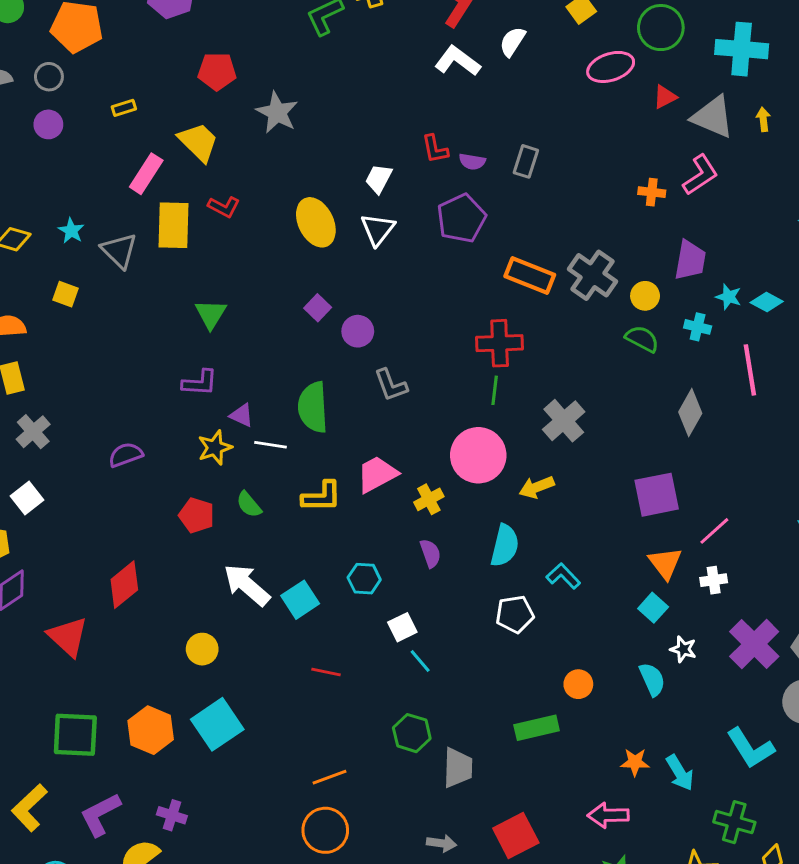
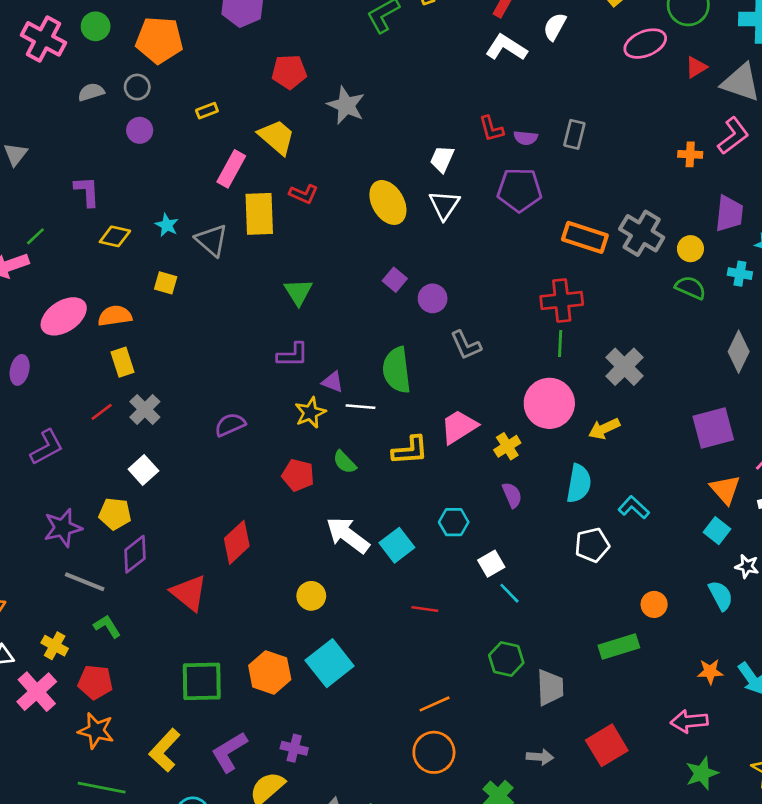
purple pentagon: (461, 218) -> (519, 190), turned 30

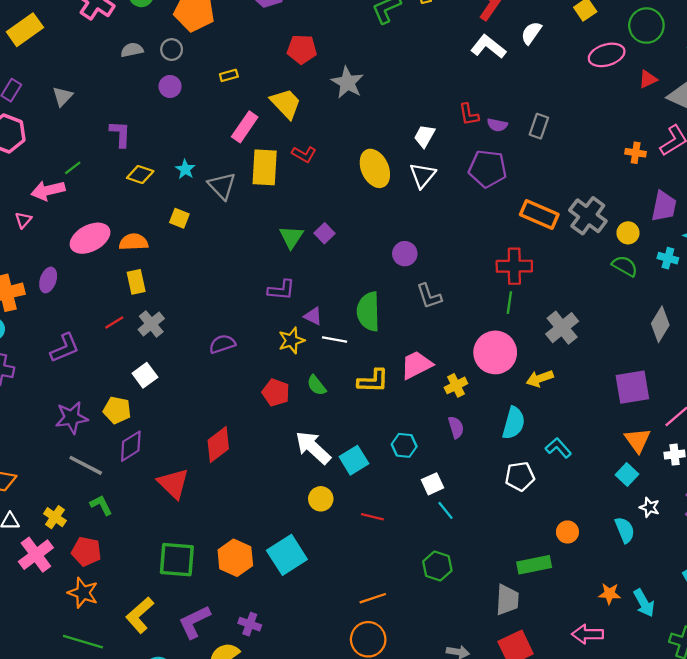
purple square: (395, 280) -> (325, 233), moved
yellow circle: (311, 596) -> (321, 499), moved
gray trapezoid: (550, 688) -> (507, 600), moved

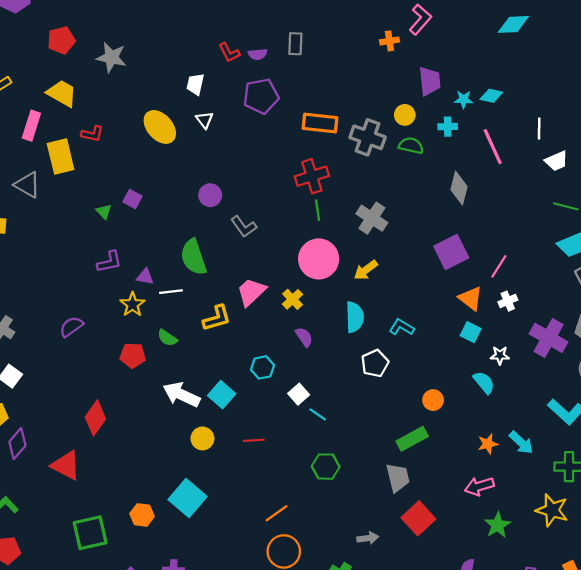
white triangle: (423, 175) -> (204, 120), size x0.7
gray cross: (588, 216) -> (368, 137), moved
green triangle: (291, 237) -> (104, 212), size x0.7
orange hexagon: (235, 558) -> (142, 515), size x0.7

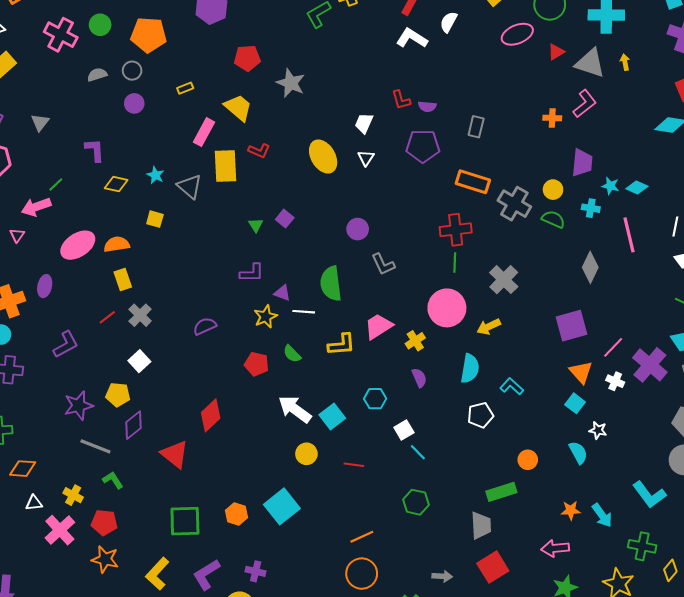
gray rectangle: (295, 44) -> (476, 127), moved
white cross: (508, 301) -> (615, 381), turned 36
purple cross: (549, 338) -> (650, 365), moved

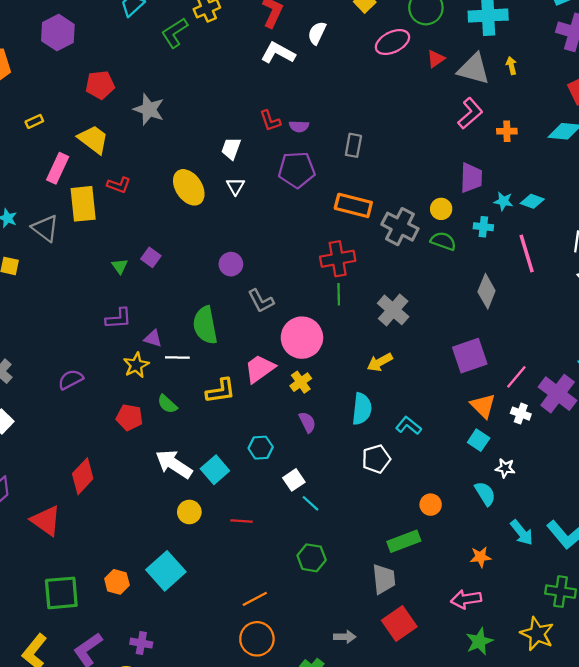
orange cross: (552, 118) -> (507, 131), moved
pink circle: (447, 308) -> (302, 338), moved
cyan arrow: (602, 515) -> (522, 533), moved

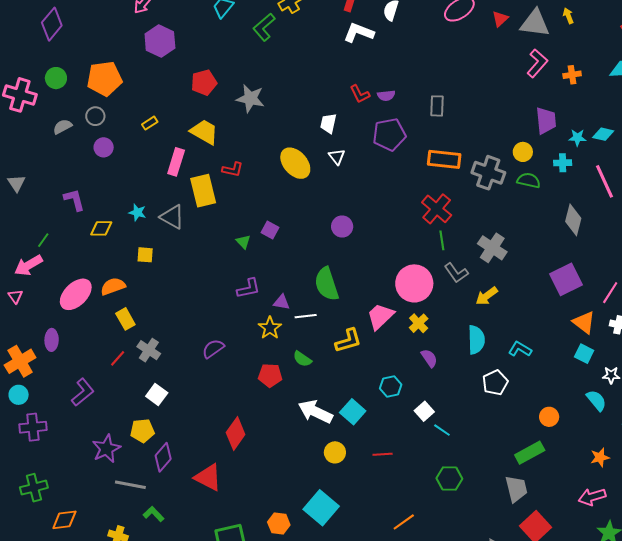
red cross: (338, 259) -> (437, 209), turned -32
gray L-shape: (261, 301) -> (456, 273), moved

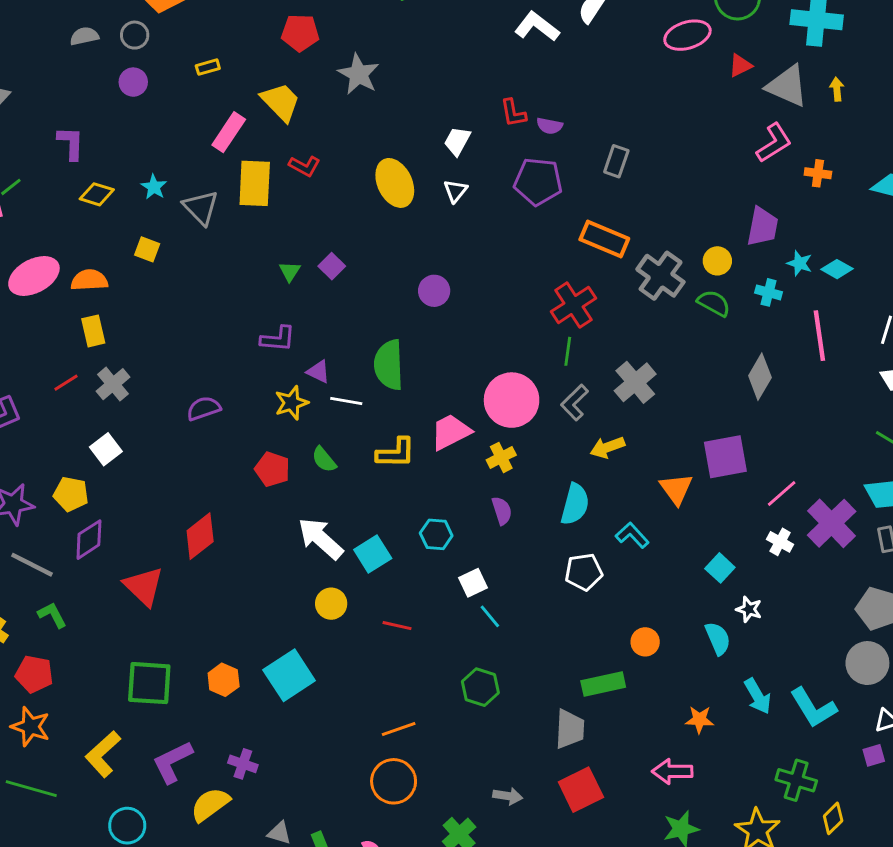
gray L-shape: (456, 273) -> (575, 402), turned 65
orange triangle: (584, 322) -> (676, 489), moved

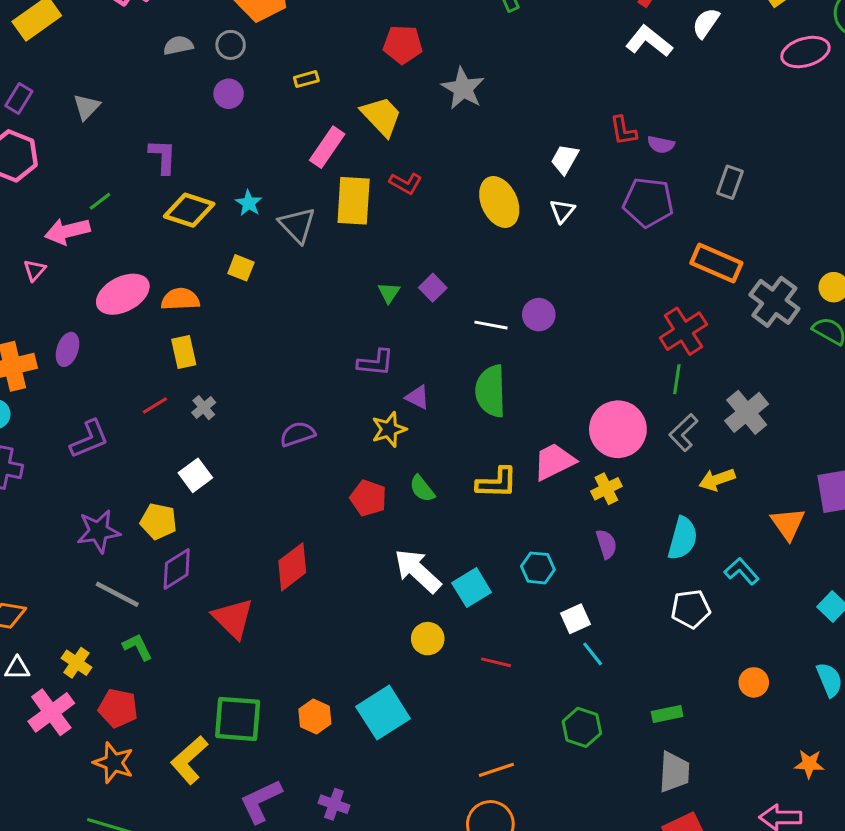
yellow diamond: (97, 194) -> (189, 210), size x1.4
gray cross: (113, 384) -> (204, 408), size x0.7
white line: (346, 401) -> (491, 325), moved
green rectangle: (603, 684) -> (667, 714), moved, size x0.7
yellow L-shape: (103, 754) -> (189, 760), moved

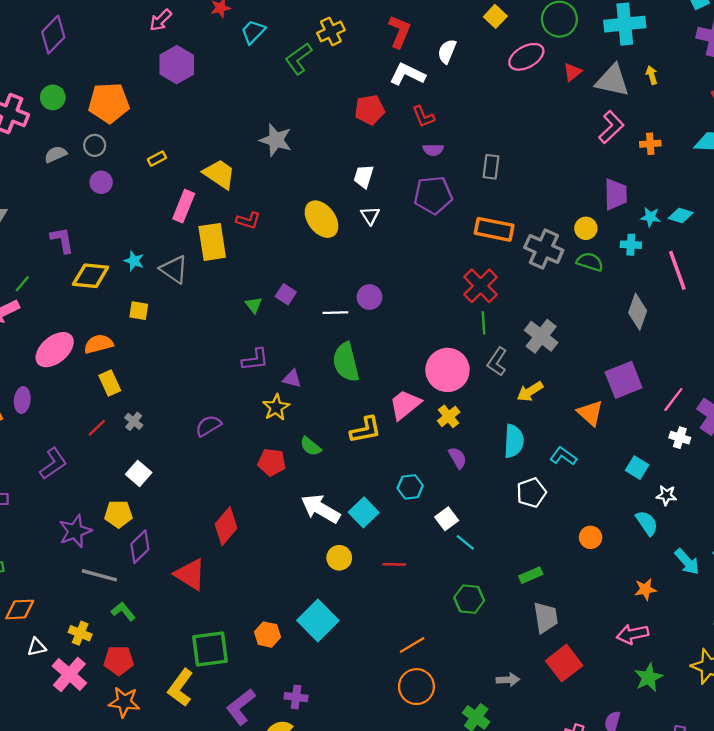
red pentagon: (403, 45) -> (370, 110), moved
red L-shape: (623, 131) -> (423, 116), moved

